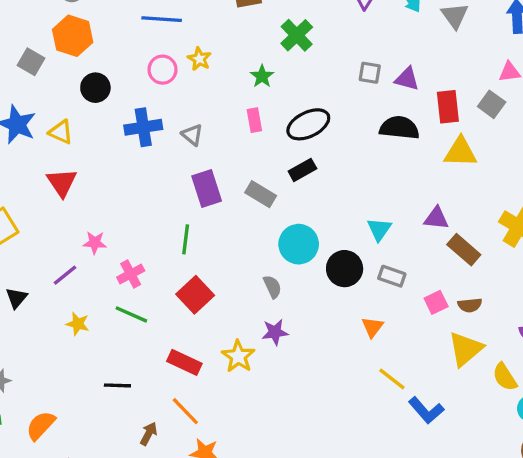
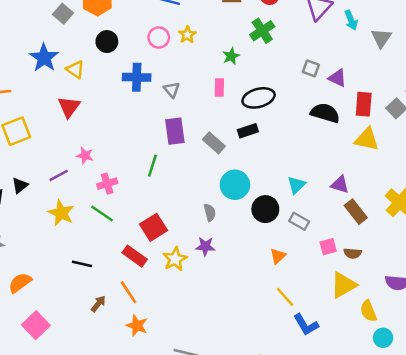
red square: (195, 295) -> (154, 227), moved
yellow star: (78, 324) -> (61, 213), size x1.5

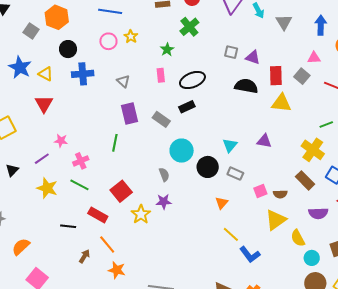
blue cross: (137, 77) -> (83, 74), moved
brown rectangle: (356, 212) -> (305, 180), moved
red rectangle: (135, 256) -> (98, 215), moved

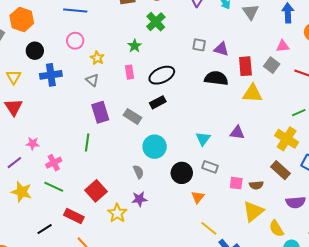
yellow star: (131, 36) -> (97, 58), moved
yellow triangle: (46, 74) -> (14, 77), turned 35
black circle: (208, 167) -> (182, 173), moved
pink square: (260, 191) -> (236, 183), turned 32
black line: (68, 226) -> (45, 229), turned -35

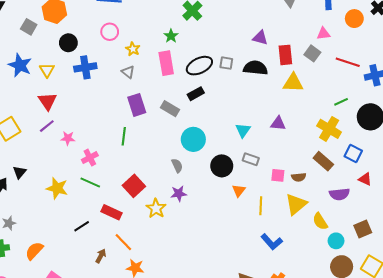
gray square: (199, 45) -> (226, 63), moved
pink rectangle: (130, 72) -> (166, 63), size x1.6
purple line: (14, 163) -> (47, 126), moved
yellow line: (209, 228) -> (261, 206), moved, turned 54

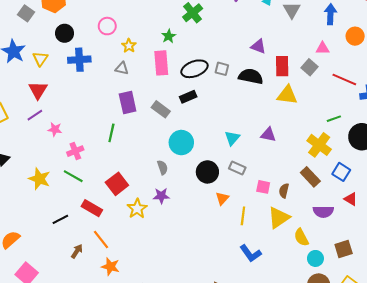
gray triangle: (128, 72) -> (122, 68), turned -32
brown semicircle: (299, 177) -> (284, 191), turned 104

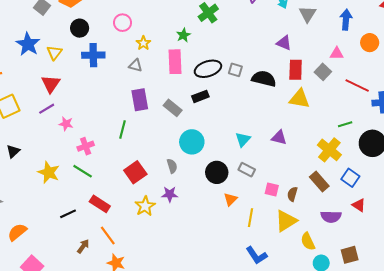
purple triangle: (258, 46) -> (284, 43), moved
red square: (117, 184) -> (135, 172), moved

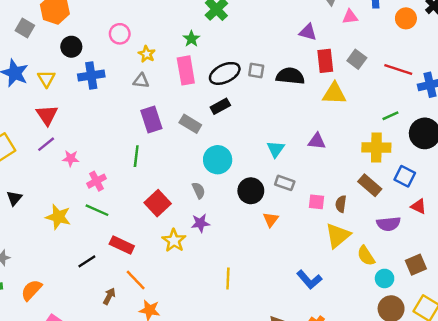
pink triangle: (337, 53) -> (350, 17), moved
yellow cross: (329, 150) -> (376, 148), turned -30
yellow line: (250, 218) -> (228, 279), moved

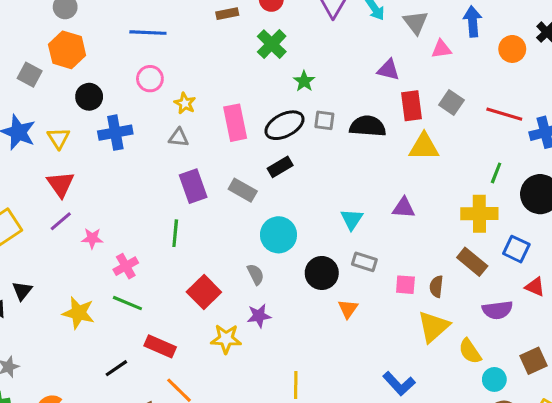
green star: (191, 39) -> (304, 81), moved
green line: (390, 116) -> (496, 173), turned -42
yellow star: (174, 241) -> (226, 339), turned -30

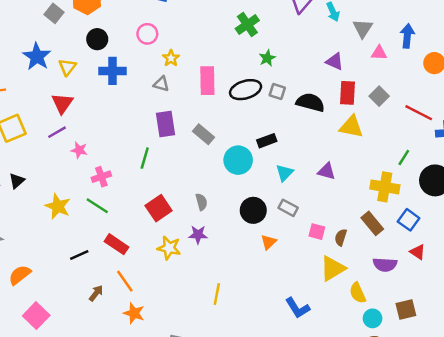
black rectangle: (280, 167) -> (267, 141), moved
cyan circle: (278, 235) -> (238, 160), moved

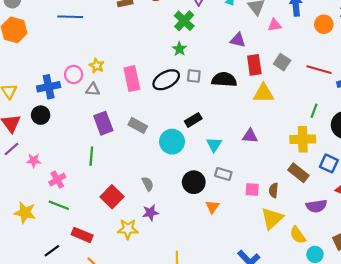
green cross: (247, 24) -> (184, 21), moved
pink circle: (147, 34) -> (74, 75), moved
black circle: (97, 39) -> (41, 115), moved

